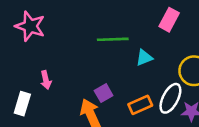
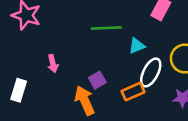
pink arrow: (46, 80) -> (53, 64), moved
white ellipse: (170, 98) -> (151, 72), moved

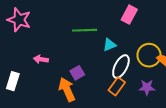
pink arrow: (53, 64) -> (41, 59), turned 112
orange rectangle: (133, 92) -> (117, 86), moved, turned -30

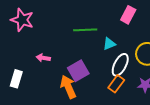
purple square: (77, 73) -> (78, 71), size x1.5

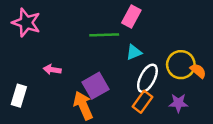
pink rectangle: (128, 15) -> (131, 16), moved

